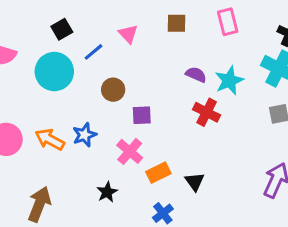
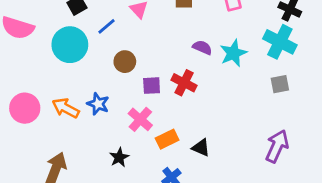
red cross: (207, 112) -> (184, 83), moved
blue star: (84, 135) -> (98, 104), turned -30
black triangle: (195, 182) -> (201, 148), turned -30

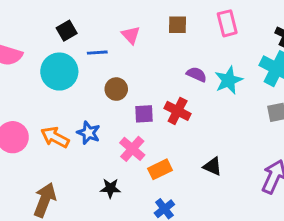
blue line: (107, 26) -> (97, 53), turned 36
black triangle: (201, 148) -> (213, 166), moved
black star: (119, 157) -> (110, 188), turned 30

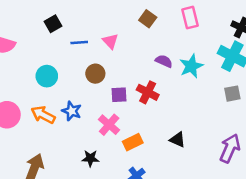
brown square: (178, 25) -> (148, 19), turned 35
pink triangle: (131, 35) -> (110, 41), moved
cyan circle: (59, 72) -> (47, 76), moved, size x0.7

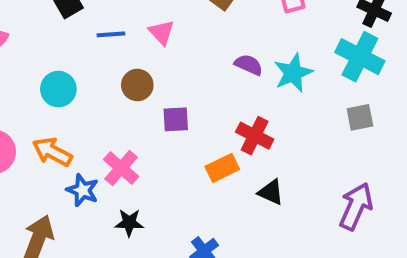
red cross: (148, 92) -> (255, 136), moved
blue star: (72, 111) -> (83, 190), moved
pink cross: (109, 125) -> (121, 168), moved
orange rectangle: (133, 142) -> (222, 168), moved

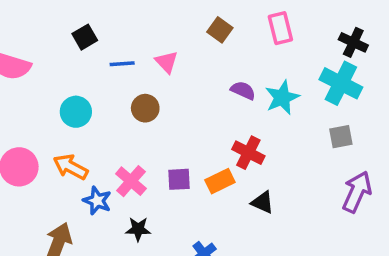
purple square: (176, 119) -> (179, 179), moved
purple arrow: (356, 206) -> (357, 192), moved

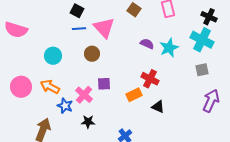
black square: (85, 37) -> (77, 11), moved, turned -32
pink triangle: (167, 62) -> (104, 28), size x1.6
purple square: (179, 179) -> (104, 84), moved

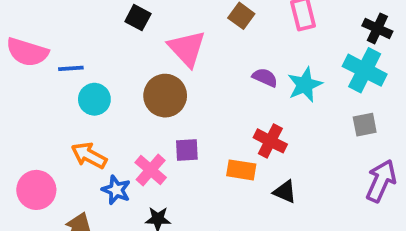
blue line: (79, 29) -> (71, 68), moved
brown circle: (92, 54) -> (165, 96), size x1.5
pink circle: (21, 87) -> (36, 190), moved
orange rectangle: (134, 95) -> (241, 170), turned 35

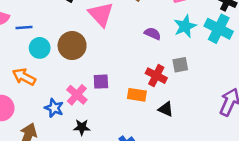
cyan star: (305, 85) -> (185, 26), moved
brown circle: (165, 96) -> (72, 46), moved
gray square: (365, 125) -> (180, 65), moved
orange arrow: (89, 155) -> (24, 77), moved

